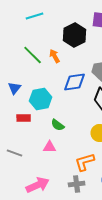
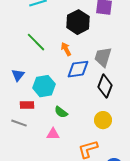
orange arrow: (55, 56) -> (66, 49), moved
gray line: (15, 153) -> (19, 123), moved

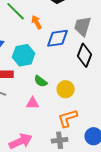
orange arrow: (66, 49) -> (37, 22), moved
yellow circle: (103, 120) -> (66, 89), moved

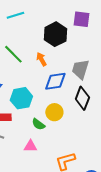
orange arrow: (37, 22) -> (41, 59), moved
yellow circle: (66, 89) -> (54, 112), moved

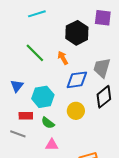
black diamond: (82, 98) -> (104, 97), turned 30
green semicircle: (38, 124) -> (48, 123), moved

